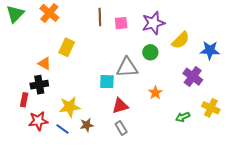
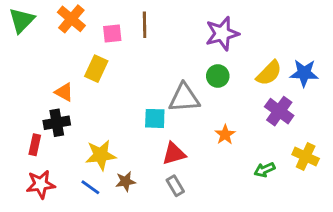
pink square: (121, 23) -> (112, 34), moved
yellow semicircle: (181, 40) -> (269, 73), moved
red star: (38, 121) -> (41, 184), moved

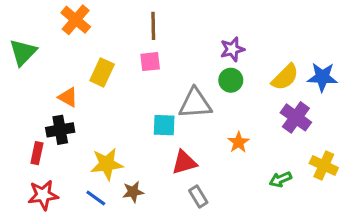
green triangle: (22, 20) -> (23, 52), moved
pink square: (112, 34) -> (150, 62), moved
purple star: (222, 34) -> (232, 49), moved, size x0.7
gray rectangle: (175, 186) -> (198, 197), moved

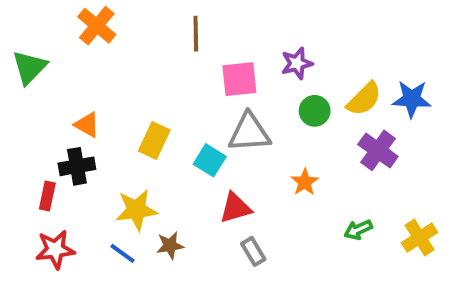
pink square: (150, 62) -> (239, 79), moved, size x1.4
yellow rectangle: (102, 72) -> (154, 141), moved
green circle: (231, 80) -> (315, 111), moved
cyan square: (164, 125) -> (210, 160), turned 30
yellow cross: (324, 166) -> (420, 238), moved, turned 32

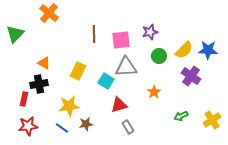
brown line: (196, 34) -> (94, 34), moved

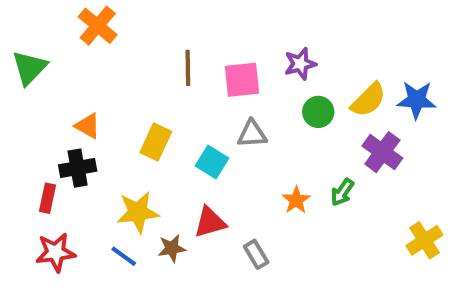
gray triangle: (126, 67) -> (252, 134), size x0.7
orange star: (154, 92) -> (296, 200), moved
red triangle: (119, 105) -> (210, 222), moved
green arrow: (181, 116) -> (342, 192), moved, turned -32

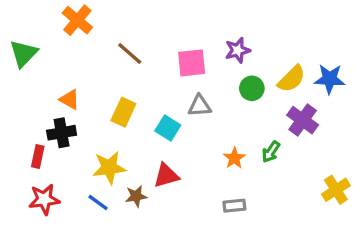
brown line: (188, 68) -> (130, 53), moved, turned -48
gray rectangle: (256, 254) -> (234, 206), moved, turned -65

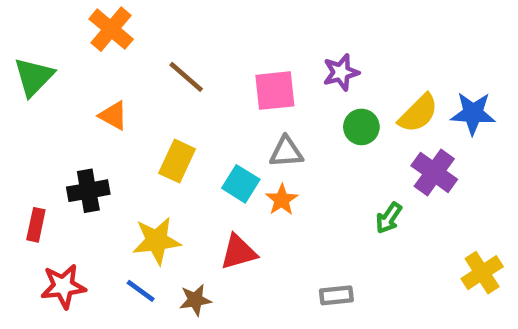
orange triangle: (70, 99) -> (113, 116), moved
red rectangle: (38, 157) -> (36, 225), moved
orange star: (234, 158) -> (282, 200), moved
brown star: (136, 196) -> (195, 300), moved

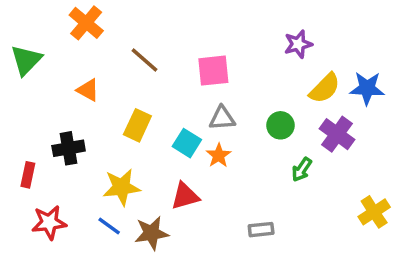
purple star: (341, 72) -> (298, 44), moved
green circle: (361, 127) -> (280, 125), moved
brown star: (195, 300) -> (152, 233), size x1.4

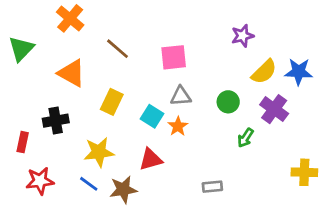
orange triangle: (88, 90) -> (72, 73), size x1.5
yellow cross: (374, 212) -> (304, 172), turned 35

